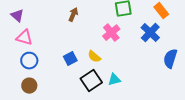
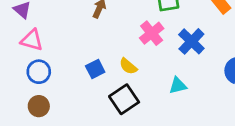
blue cross: (150, 33) -> (191, 41), moved
cyan triangle: (114, 80) -> (178, 85), moved

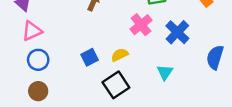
pink triangle: (32, 40) -> (32, 31), turned -40
yellow semicircle: (128, 66) -> (120, 55), turned 114
cyan triangle: (178, 85) -> (165, 72), turned -42

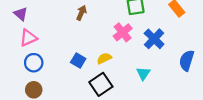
blue square: (90, 57) -> (78, 61), turned -32

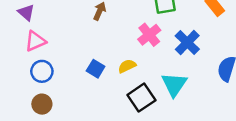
cyan triangle: (143, 74) -> (174, 84), size x1.5
black square: (101, 84) -> (141, 98), moved

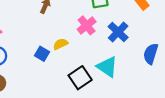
yellow semicircle: (127, 66) -> (60, 44), moved
cyan triangle: (174, 84) -> (107, 67), turned -30

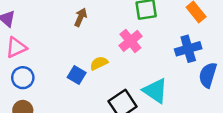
blue cross: (118, 32) -> (188, 49), moved, turned 30

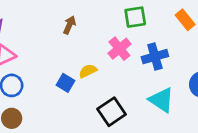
blue cross: (188, 49) -> (155, 57), moved
cyan triangle: (155, 91) -> (161, 100), moved

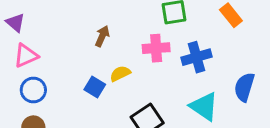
brown arrow: (69, 25) -> (102, 36), moved
pink cross: (119, 49) -> (156, 48), turned 35

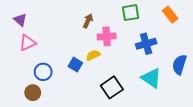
brown arrow: (102, 36) -> (88, 21), moved
pink cross: (156, 48) -> (107, 36), moved
blue circle: (33, 90) -> (43, 72), moved

